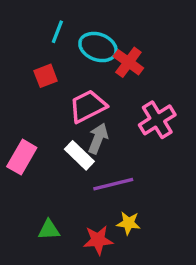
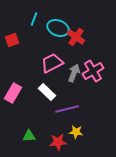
red square: (46, 76) -> (12, 40), moved
gray arrow: (98, 138) -> (74, 73), moved

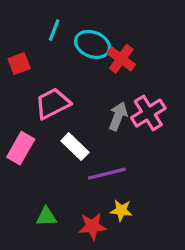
pink trapezoid: (52, 63) -> (53, 103), moved

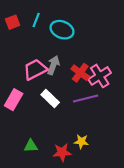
red cross: (121, 59) -> (80, 73), moved
red square: (19, 64) -> (13, 22), moved
gray arrow: (118, 116) -> (53, 65), moved
purple line: (107, 174) -> (86, 99), moved

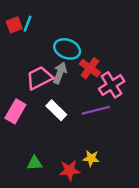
cyan line: (36, 20) -> (27, 24), moved
cyan ellipse: (62, 30) -> (67, 49), moved
red cross: (80, 73) -> (90, 68), moved

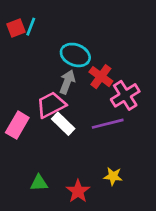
pink trapezoid: (39, 78) -> (51, 105), moved
yellow star: (91, 158) -> (113, 176), moved
red star: (70, 170) -> (78, 191), turned -30

